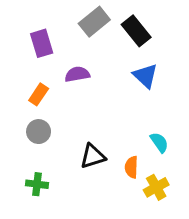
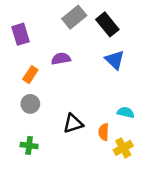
purple rectangle: (42, 43) -> (21, 34), moved
cyan semicircle: (159, 142) -> (126, 112), turned -42

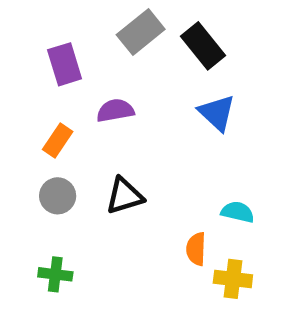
purple rectangle: (21, 34) -> (65, 64), moved
black triangle: (73, 123) -> (125, 196), moved
yellow cross: (123, 148) -> (233, 279), turned 36

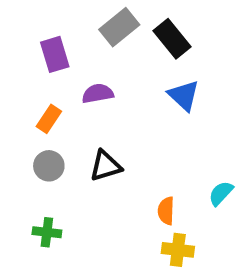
cyan semicircle: (238, 212) -> (221, 193), moved, turned -60
yellow cross: (233, 279) -> (178, 250), moved

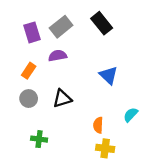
gray rectangle: (119, 27) -> (61, 27), moved
blue triangle: (184, 95) -> (109, 75), moved
green cross: (47, 232) -> (39, 139), moved

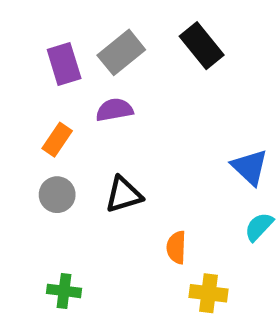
blue triangle: (109, 75) -> (250, 167), moved
orange semicircle: (98, 125) -> (176, 247), moved
green cross: (39, 139) -> (64, 291), moved

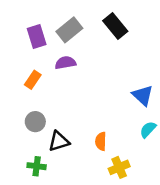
gray circle: (57, 195) -> (35, 122), moved
black triangle: (124, 195) -> (59, 141), moved
yellow cross: (208, 293) -> (119, 167), turned -30

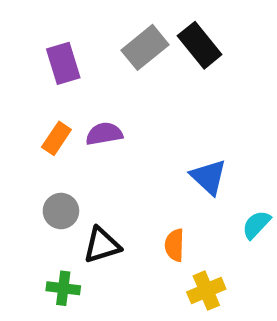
gray rectangle: (69, 30) -> (145, 47), moved
purple semicircle: (65, 63) -> (104, 134), moved
blue triangle: (143, 95) -> (209, 177), moved

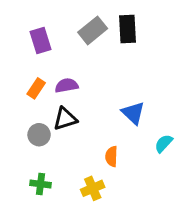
black rectangle: (200, 45) -> (127, 29), turned 36
black triangle: (102, 245) -> (65, 119), moved
yellow cross: (206, 291) -> (93, 188), moved

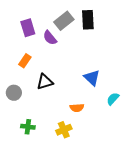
purple semicircle: (67, 85) -> (50, 38), moved, turned -119
gray circle: (39, 135) -> (14, 93), moved
orange semicircle: (111, 156) -> (77, 108), turned -96

